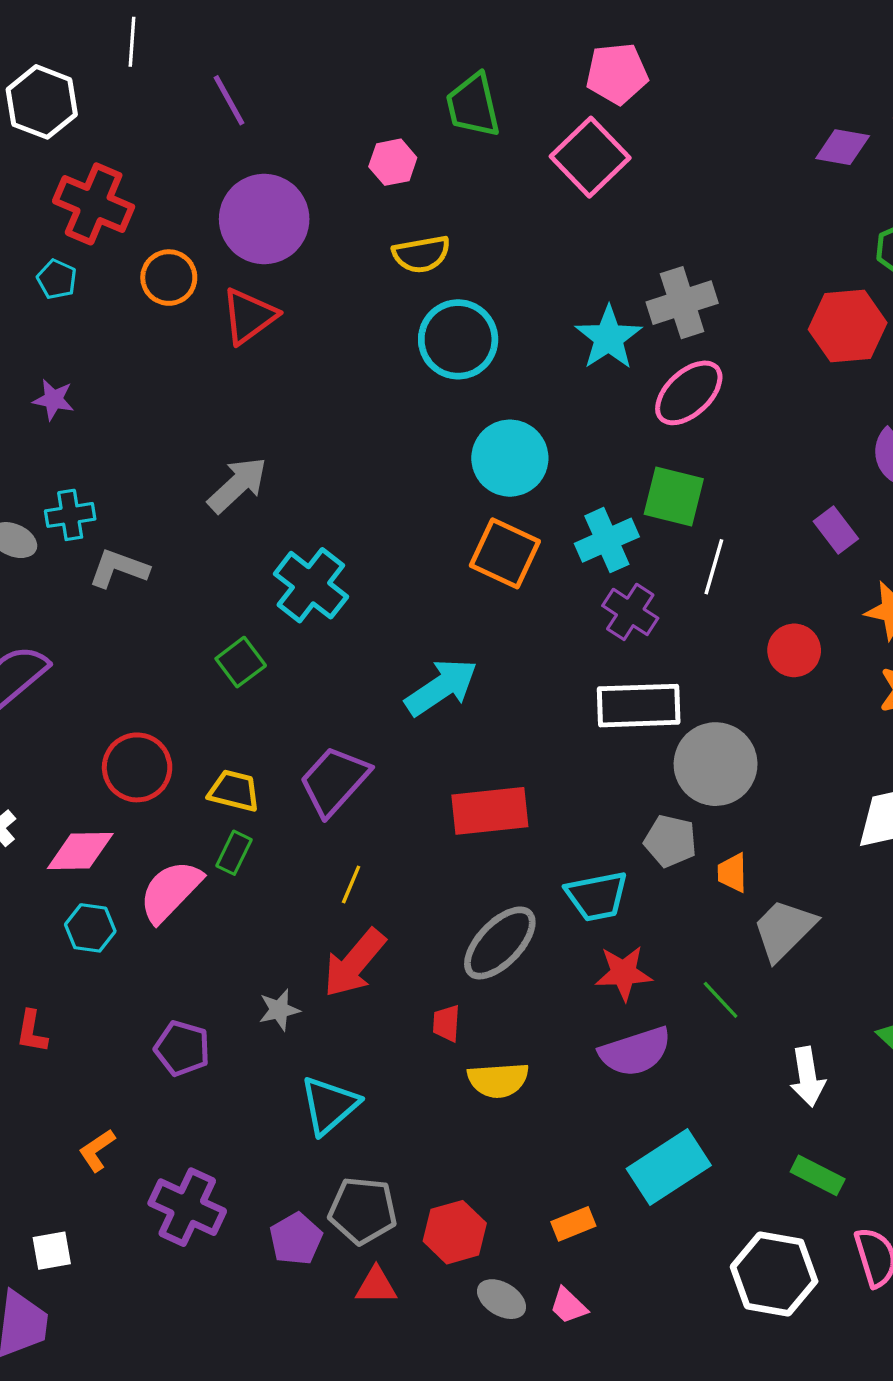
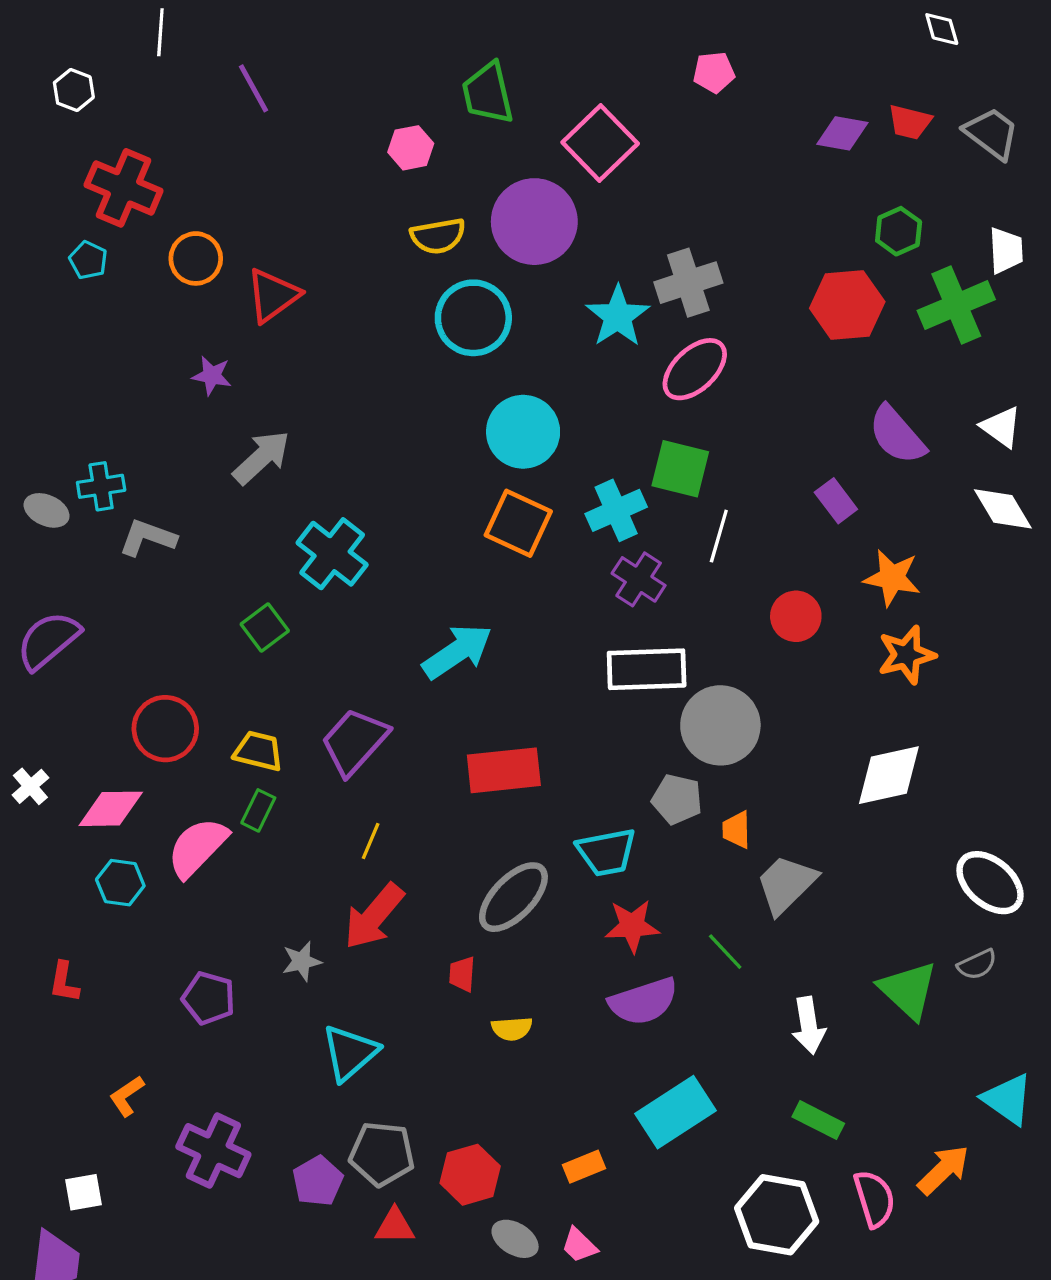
pink pentagon: (617, 74) -> (714, 72), moved, size x0.7
white hexagon: (42, 102) -> (74, 90), size x0.6
purple circle: (264, 219) -> (534, 222), moved
purple star: (53, 400) -> (212, 376), moved
yellow semicircle: (498, 1080) -> (512, 1029), size x0.7

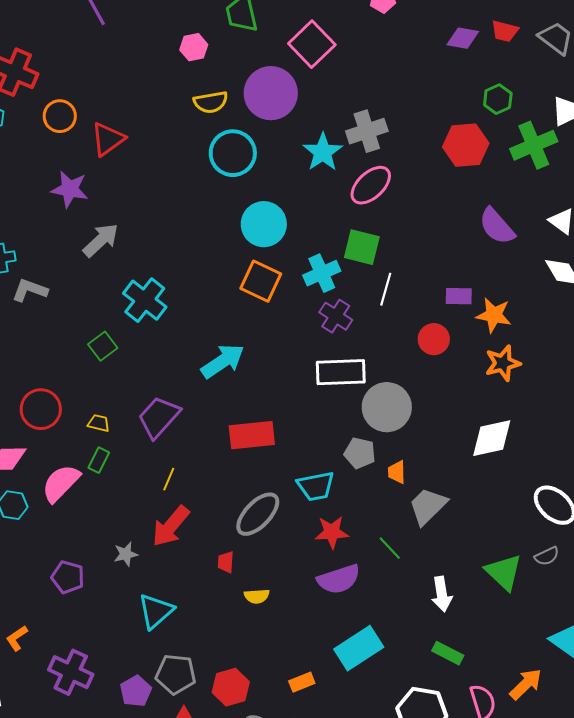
purple star: (212, 376) -> (70, 189), size x1.5
purple rectangle: (836, 501) -> (459, 296), moved, turned -52
yellow trapezoid: (258, 751) -> (99, 423), size x0.7

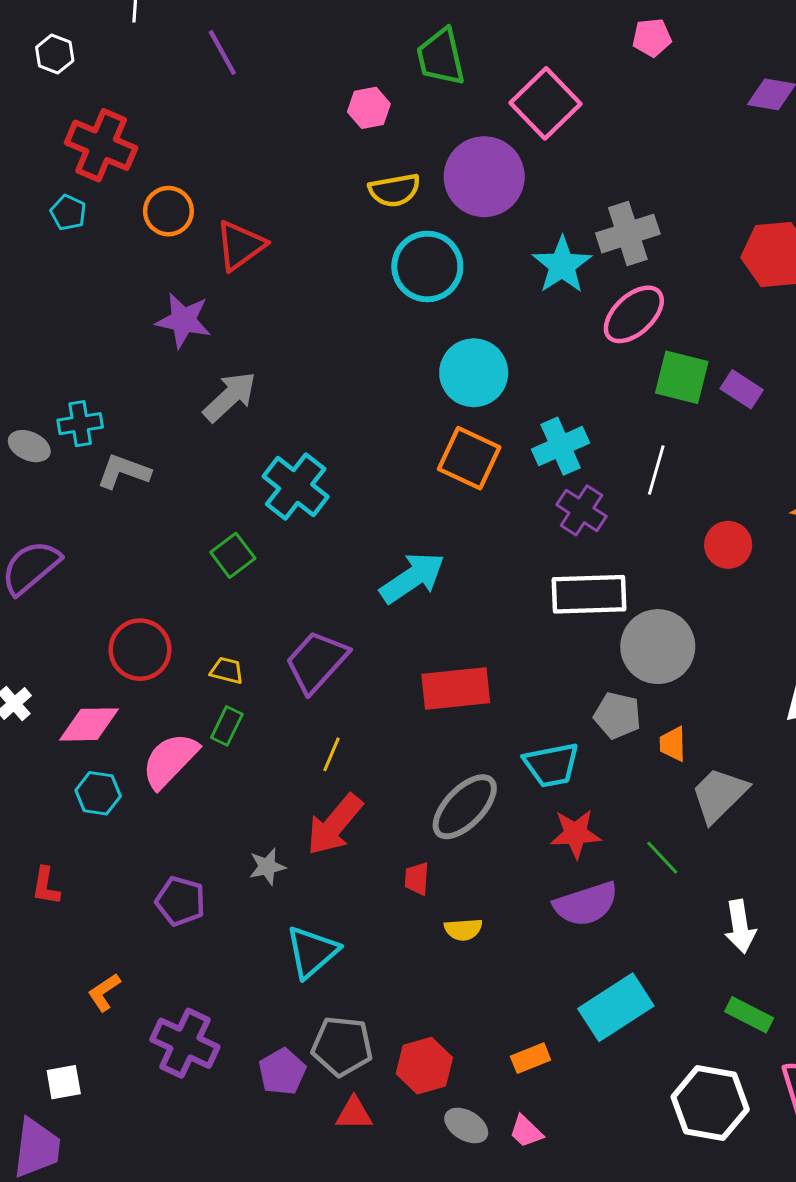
green square: (362, 247) -> (682, 377), moved
purple rectangle: (459, 296) -> (742, 389), moved, turned 32

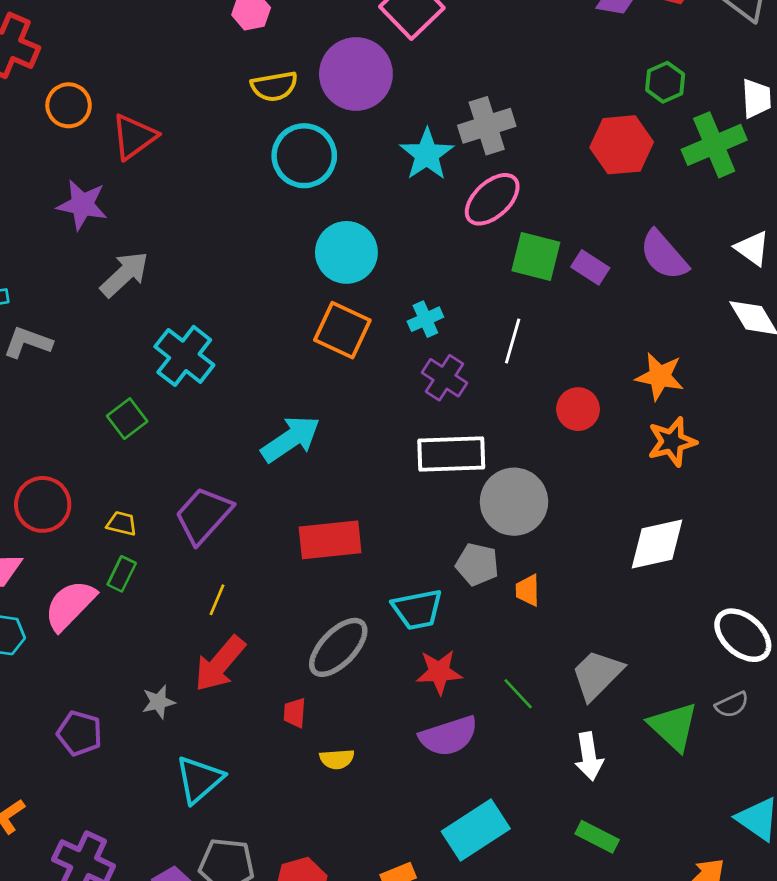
cyan cross: (561, 446) -> (425, 319), size x0.7
gray trapezoid: (719, 795) -> (597, 675), moved

